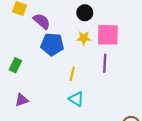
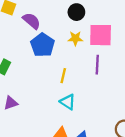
blue pentagon: (52, 44) -> (42, 45), turned 30

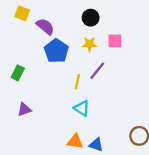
pink square: (101, 35) -> (115, 41), size x0.6
purple line: (97, 65) -> (97, 71), moved, turned 36

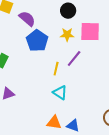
pink square: (115, 41) -> (90, 32), size x1.5

